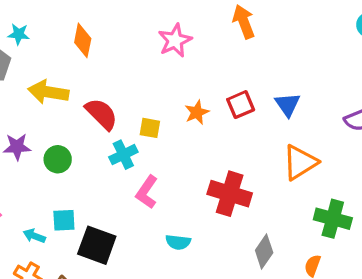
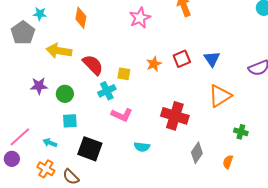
pink L-shape: (147, 192) -> (122, 115), turned -100
green cross: (333, 219) -> (241, 132), size x0.6
cyan square: (64, 220) -> (70, 121), moved

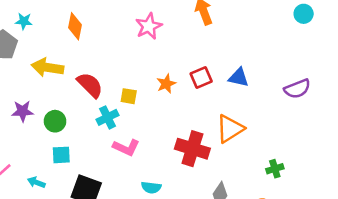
blue triangle: (212, 59) -> (239, 77), turned -42
orange triangle: (220, 96) -> (230, 129), moved
green cross: (241, 132) -> (275, 169), turned -32

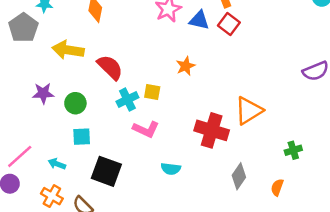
red square: (201, 77) -> (229, 24), moved, turned -30
blue triangle: (239, 77) -> (199, 20), moved
yellow square: (129, 96) -> (152, 92), moved

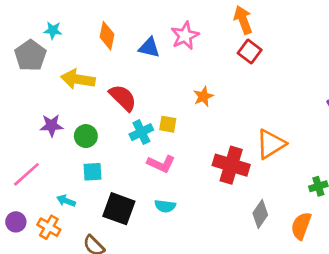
blue triangle: (199, 20) -> (149, 48), moved
pink line: (20, 156) -> (26, 174), moved
cyan semicircle: (171, 169) -> (165, 206), moved
orange semicircle: (277, 187) -> (301, 226), size x1.5
orange cross: (52, 196) -> (49, 227), moved

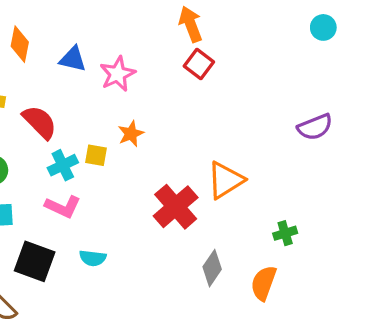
pink star: (185, 36) -> (118, 74), moved
orange star: (203, 96) -> (131, 134), moved
pink L-shape: (161, 164) -> (63, 207), moved
red cross: (231, 165) -> (176, 207), turned 32

